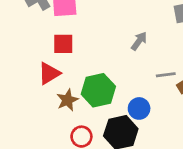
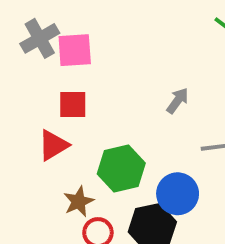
brown star: (67, 100) -> (79, 202), moved
blue circle: (139, 108) -> (178, 194), size x1.4

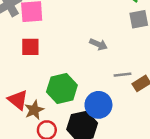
gray arrow: (178, 101) -> (98, 44), turned 78
red triangle: (53, 145) -> (18, 100), moved, turned -50

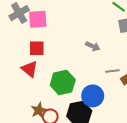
red triangle: (18, 100) -> (30, 69), moved
brown star: (34, 110) -> (39, 110), moved

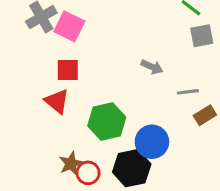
pink square: (38, 19) -> (69, 26), turned 30
gray line: (112, 71) -> (188, 92), moved

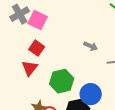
red square: (68, 70) -> (37, 48), turned 35
red triangle: (57, 101) -> (30, 68), turned 30

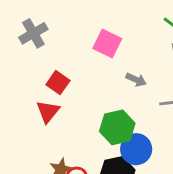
pink square: (38, 20) -> (107, 43), moved
green hexagon: (62, 81) -> (117, 127), moved

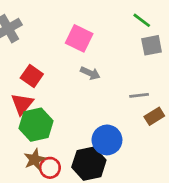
gray arrow: (136, 80) -> (90, 73), moved
green hexagon: (117, 127) -> (36, 125), moved

